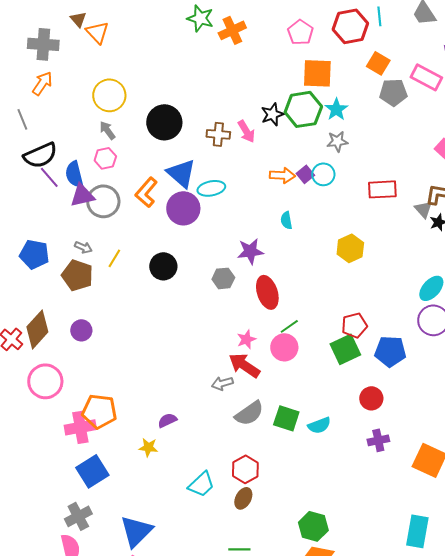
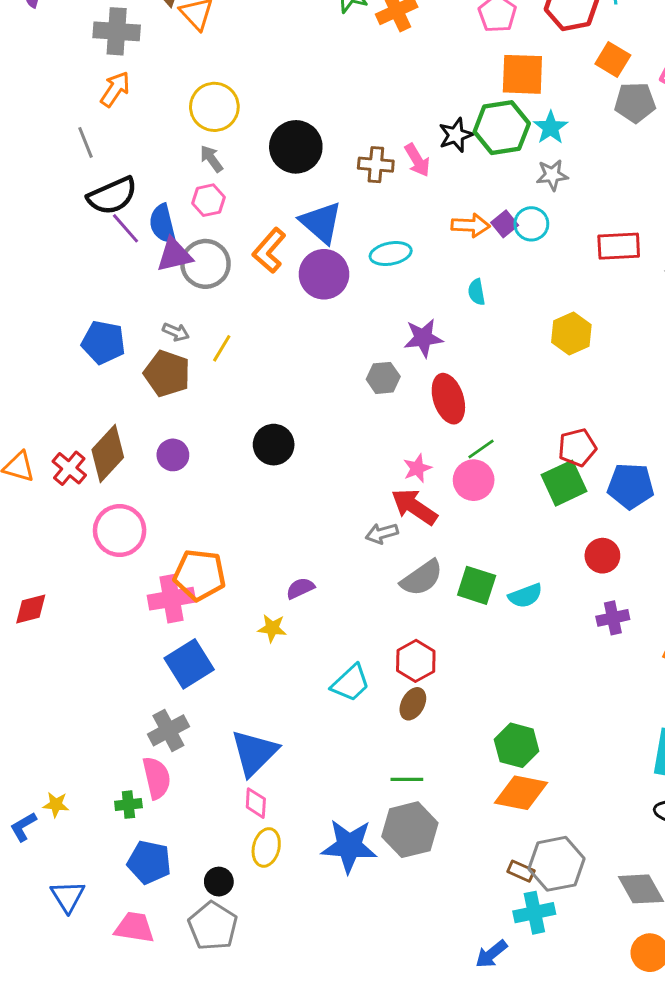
cyan ellipse: (211, 188) -> (391, 254), moved
black circle: (163, 266) -> (274, 445), moved

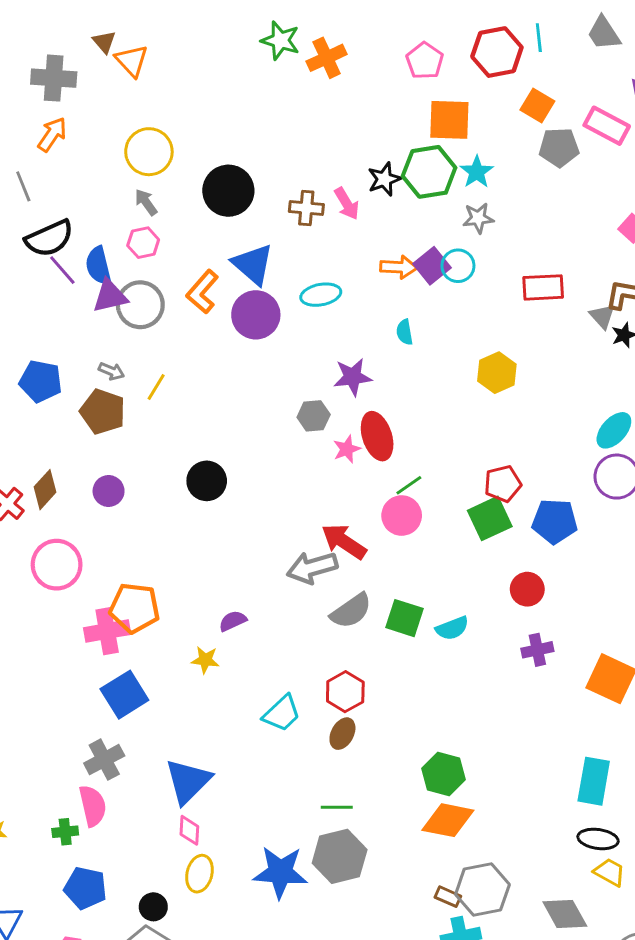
purple square: (505, 224) -> (432, 266), size x1.4
brown diamond: (108, 453) -> (45, 490), size x0.7
pink star: (417, 468) -> (347, 449), moved
gray arrow: (382, 533) -> (312, 568), size x1.6

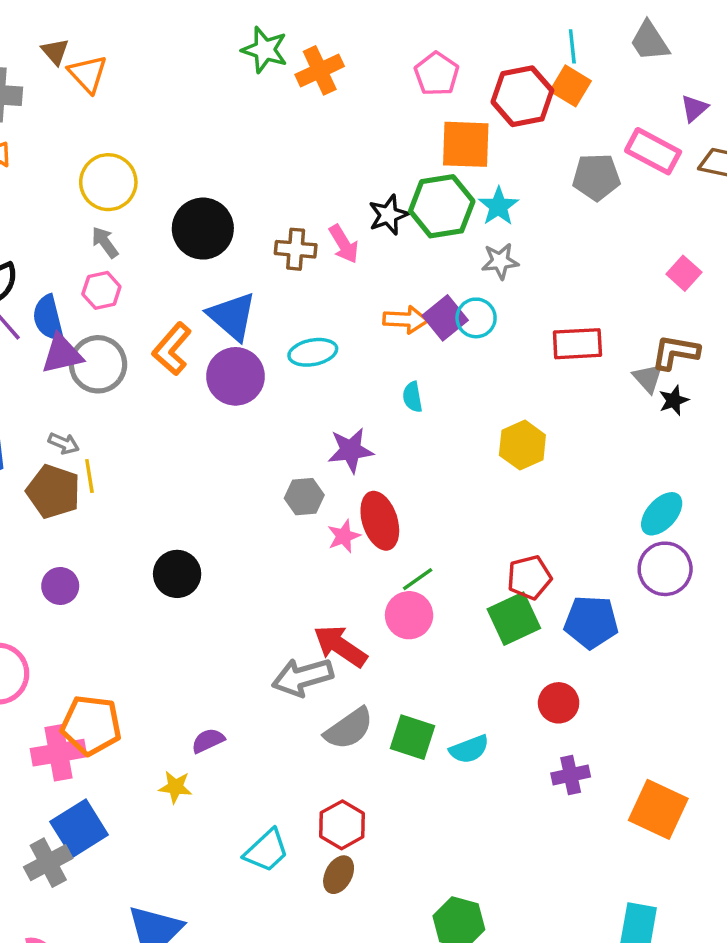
red hexagon: (497, 52) -> (522, 96), moved
orange square: (537, 105) -> (571, 86), moved
yellow line: (156, 387) -> (89, 476), moved, turned -40
gray cross: (104, 760) -> (48, 863), moved

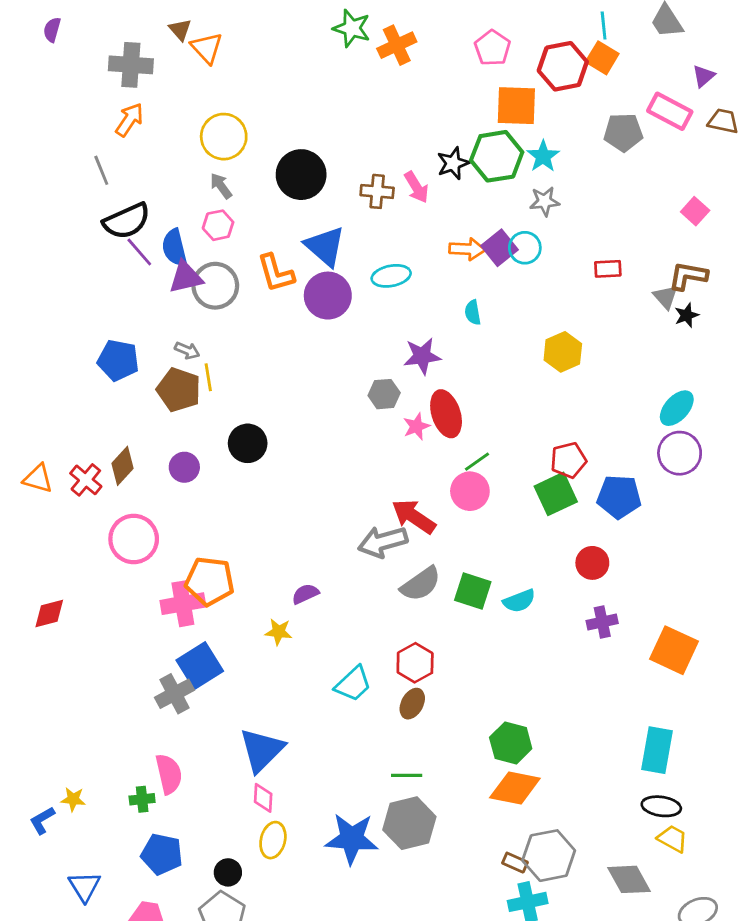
red rectangle: (577, 344) -> (608, 269), size x0.7
orange L-shape: (172, 349) -> (276, 273), turned -57
black circle: (177, 574) -> (248, 443), moved

